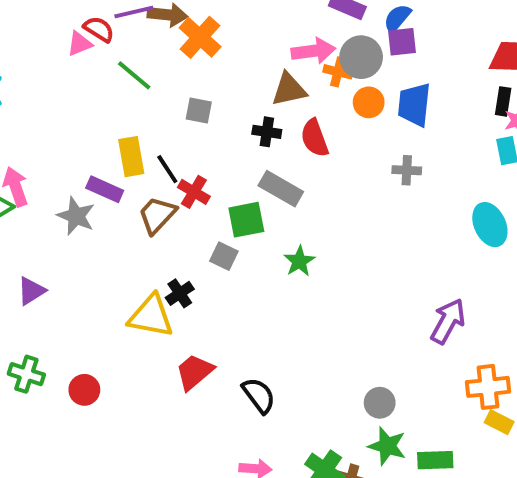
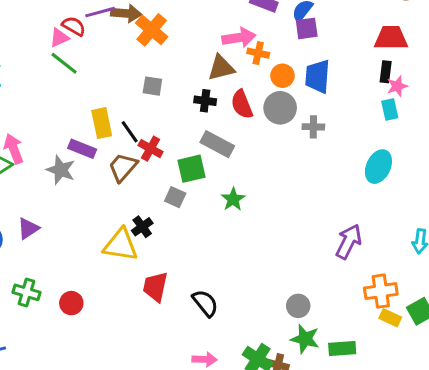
gray circle: (361, 57) -> (280, 108), moved
green line: (134, 75) -> (64, 63), moved
cyan ellipse: (490, 225) -> (378, 167), turned 52
red trapezoid: (195, 372) -> (155, 287), turned -36

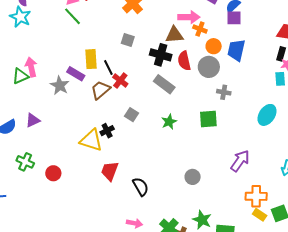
black cross: (205, 101) -> (161, 55), size x1.5
gray cross: (313, 127) -> (224, 92), moved
green square: (191, 169) -> (208, 119), moved
gray circle: (298, 306) -> (193, 177), moved

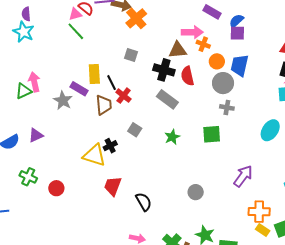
gray circle: (209, 67) -> (223, 83), moved
brown trapezoid: (100, 90) -> (104, 105), turned 125

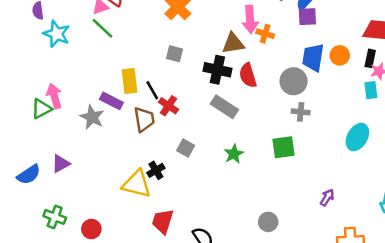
cyan star: (24, 32) -> (57, 34), moved
pink arrow: (192, 32) -> (250, 19), turned 90
orange circle: (217, 61) -> (340, 55), moved
purple arrow: (243, 176) -> (327, 198), size x0.6

